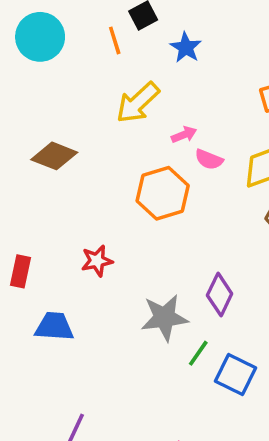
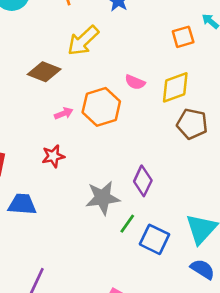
pink arrow: (184, 135) -> (64, 113), moved
brown diamond: (54, 156) -> (44, 72), moved

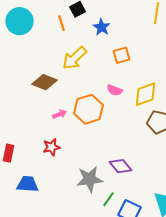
orange square: (183, 37) -> (122, 55), moved
purple diamond: (143, 181) -> (121, 166), turned -65

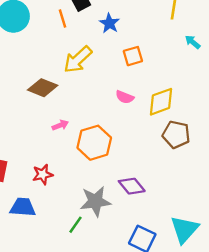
orange hexagon: (89, 109) -> (94, 143), moved
red star: (52, 147) -> (43, 174), moved
green line: (109, 199) -> (75, 225), moved

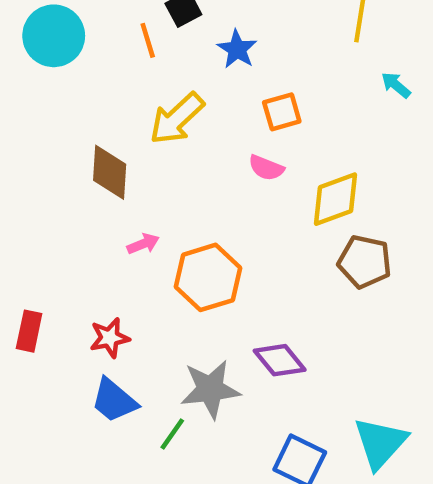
brown diamond: (43, 88) -> (110, 172), turned 72
pink semicircle: (125, 97) -> (266, 168), moved
blue trapezoid: (23, 207) -> (114, 400), moved, turned -144

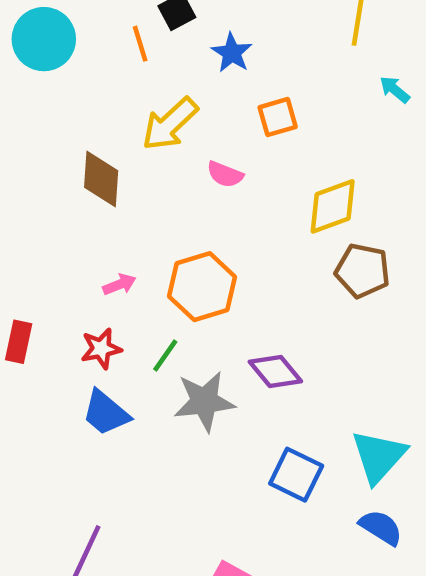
pink semicircle: (266, 168) -> (225, 174), moved
pink arrow: (143, 244) -> (119, 284), moved
green line: (172, 434) -> (165, 355), moved

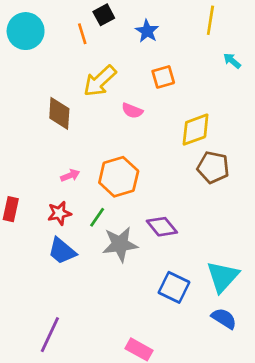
blue star: (232, 53) -> (147, 31), moved

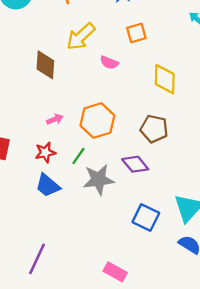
yellow diamond: (196, 130) -> (165, 79), turned -68
brown pentagon: (213, 167) -> (154, 129), moved

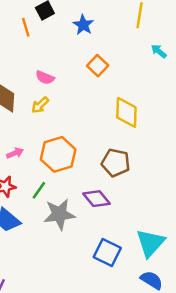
orange square: (136, 33) -> (98, 66), turned -30
yellow arrow: (81, 37) -> (40, 105), moved, size x0.6
pink semicircle: (109, 63) -> (45, 78), moved

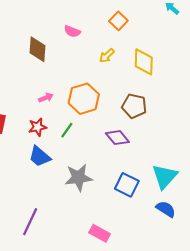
yellow arrow: (40, 105) -> (107, 56), moved
gray star: (59, 214) -> (78, 178), moved

